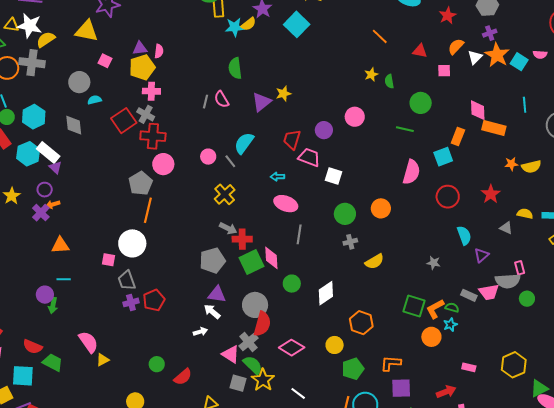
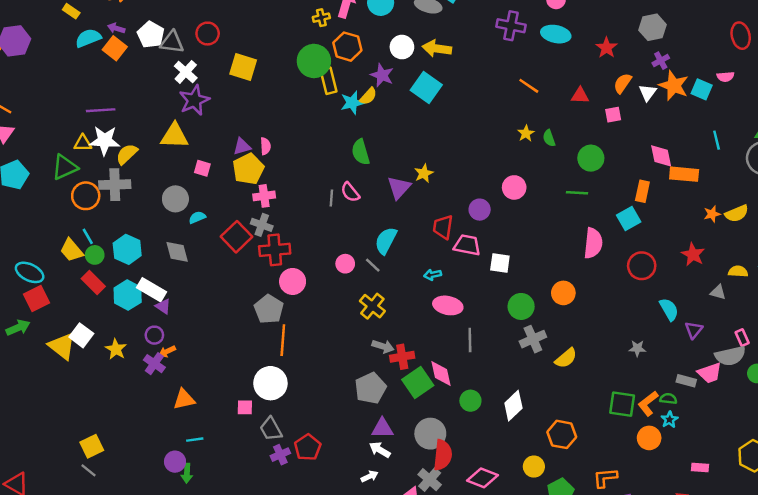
gray cross: (350, 242) -> (533, 339), size x1.5

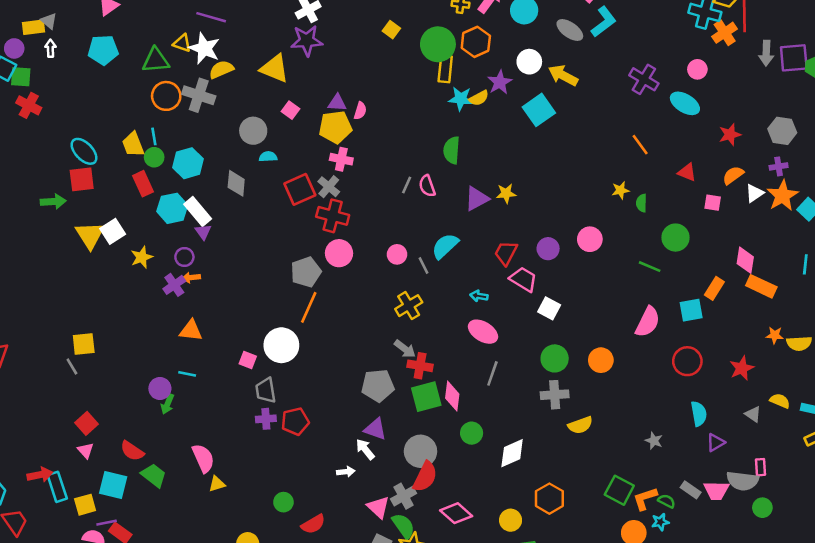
yellow square: (243, 67) -> (391, 30), moved, size x0.6

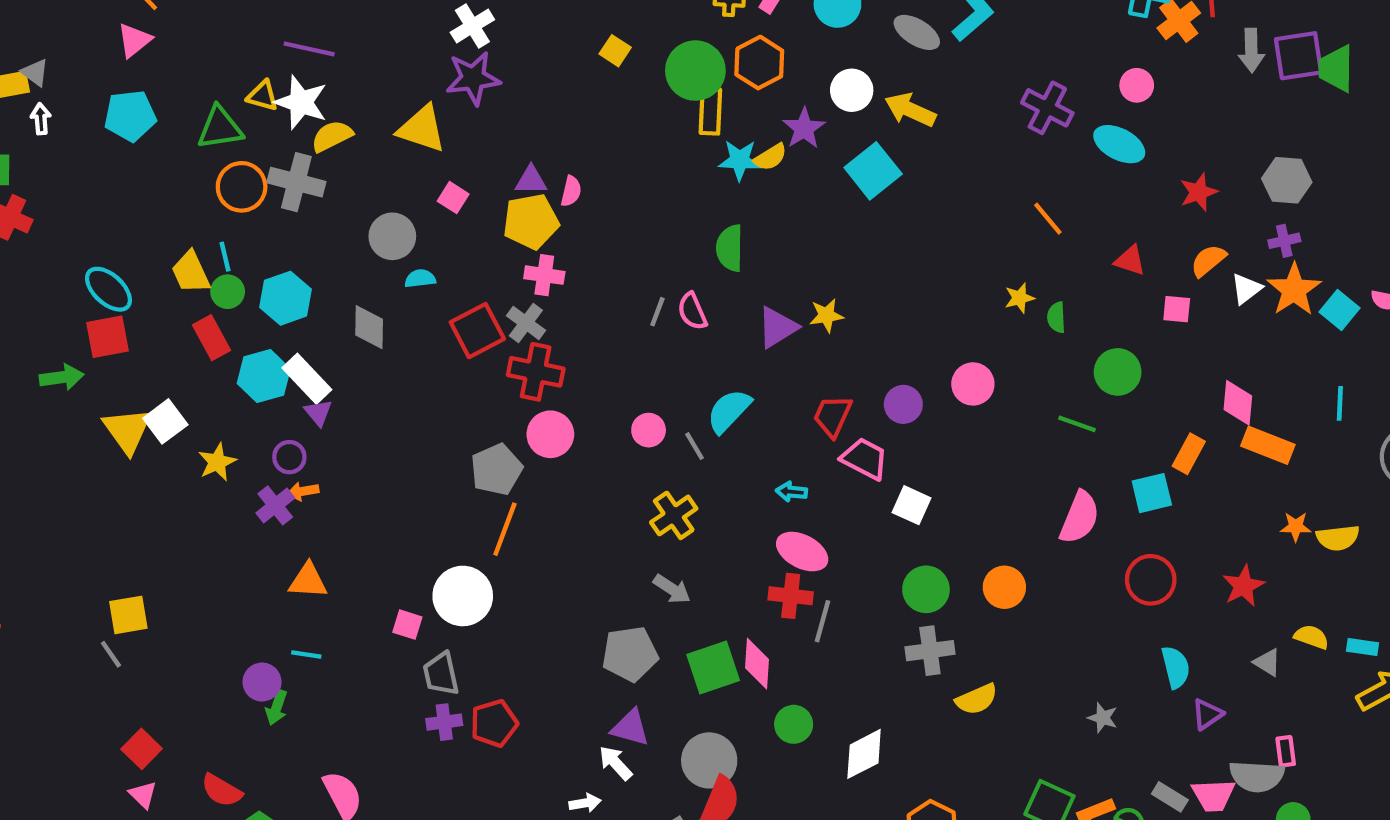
red cross: (420, 366) -> (791, 596), moved

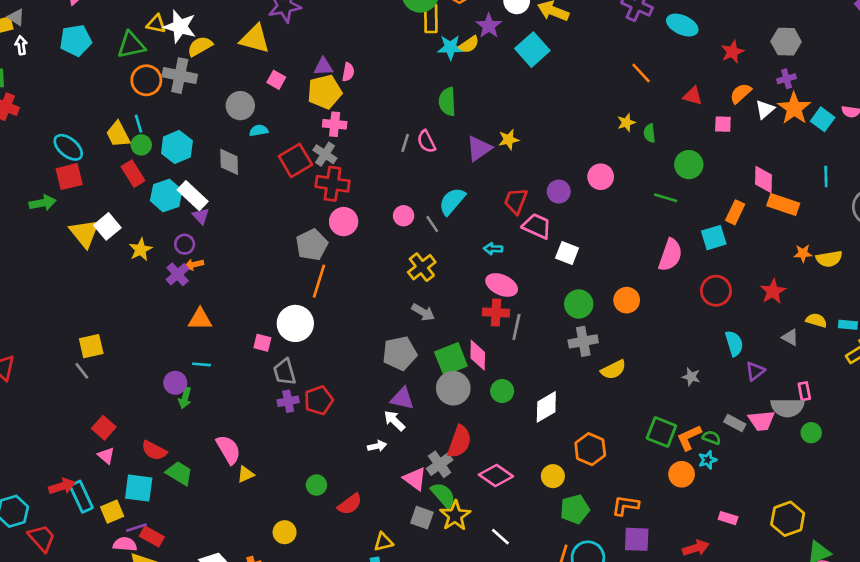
gray circle: (709, 760) -> (453, 388), moved

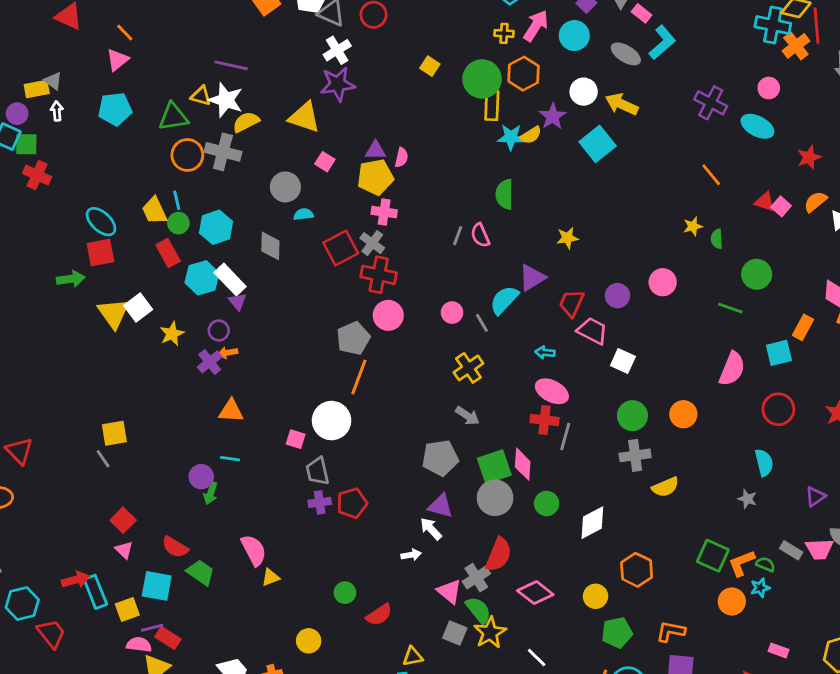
pink square: (723, 124) -> (781, 206), moved, turned 36
purple triangle: (479, 148) -> (532, 278), moved
cyan semicircle: (734, 343) -> (764, 463), moved

